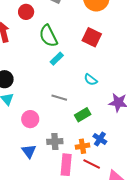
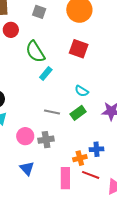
green rectangle: (83, 115) -> (78, 113), moved
blue cross: (100, 139) -> (96, 149), turned -32
gray cross: (55, 141) -> (46, 140), moved

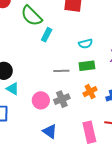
cyan semicircle: (82, 91) -> (85, 44), turned -32
green rectangle: (78, 113) -> (87, 66), turned 42
orange cross: (80, 158) -> (90, 92), moved

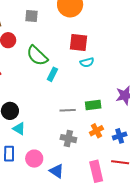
cyan semicircle: (85, 44) -> (87, 62), moved
gray cross: (62, 99) -> (68, 139), turned 35
pink circle: (41, 100) -> (34, 159), moved

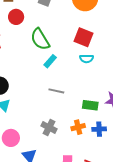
green rectangle: (93, 105) -> (90, 105), moved
gray line: (68, 110) -> (56, 91), moved
blue cross: (120, 136) -> (99, 129), moved

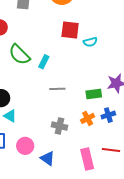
green semicircle: (40, 39) -> (19, 55), moved
cyan semicircle: (87, 59) -> (90, 42), moved

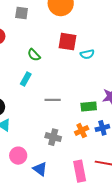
green semicircle: (19, 55) -> (34, 55), moved, size x0.6
cyan rectangle: (44, 62) -> (26, 79), moved

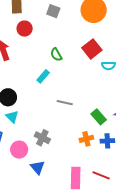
red square: (67, 42) -> (92, 49), turned 30
green rectangle: (89, 106) -> (99, 117), turned 42
gray cross: (53, 137) -> (42, 138), moved

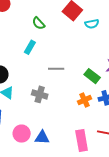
gray cross: (42, 138) -> (40, 94), moved
pink circle: (19, 150) -> (22, 134), moved
blue triangle: (38, 167) -> (42, 137), turned -35

